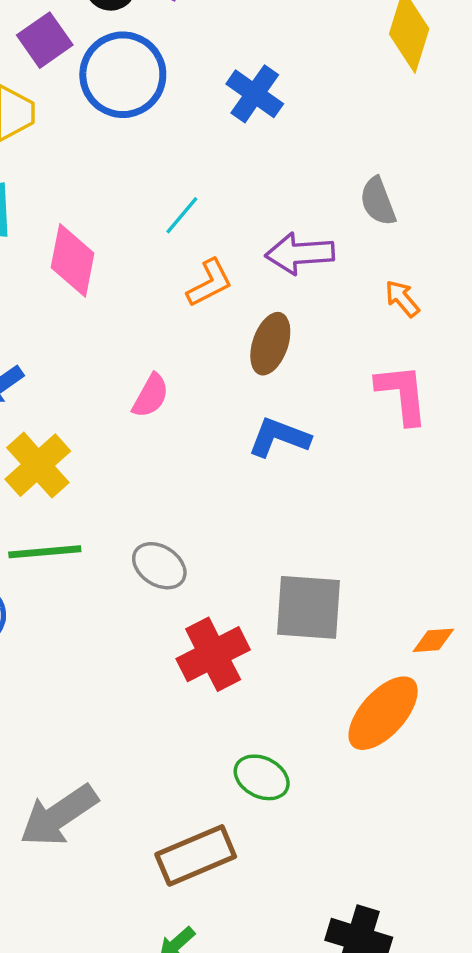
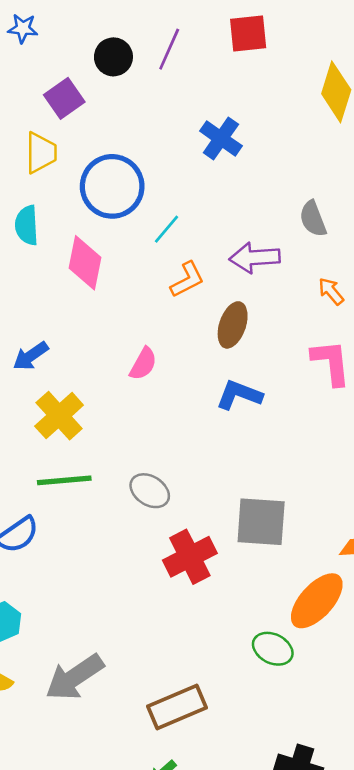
blue circle: (123, 75) -> (112, 186), moved
green ellipse: (262, 777) -> (273, 649), moved

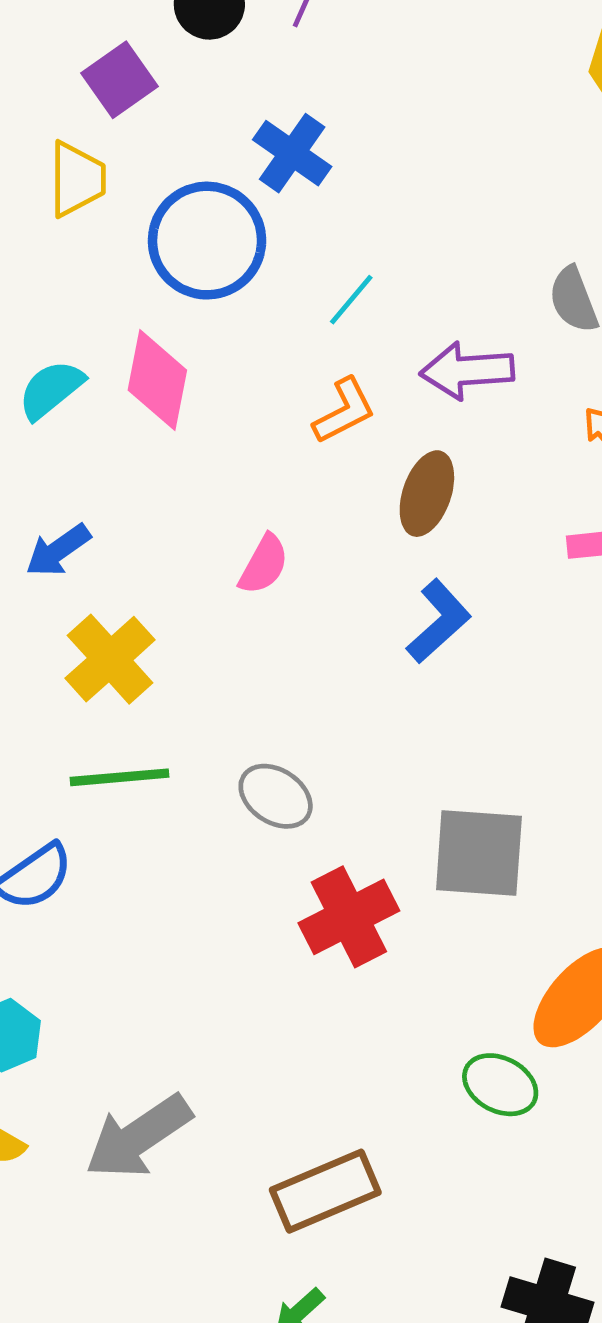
blue cross: (221, 138) -> (292, 153), moved
cyan semicircle: (27, 225) -> (51, 390), moved, turned 54
cyan line: (167, 229) -> (351, 300), moved
blue L-shape: (239, 395) -> (439, 621), turned 117

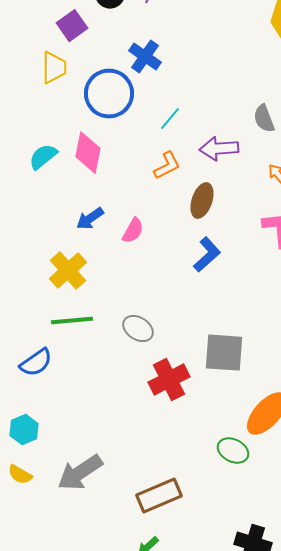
blue arrow: (58, 550) -> (90, 219), moved

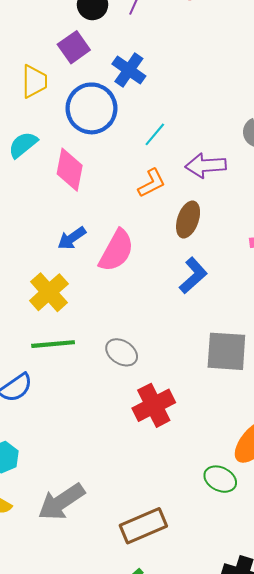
purple square: (72, 26) -> (74, 47), moved
cyan semicircle: (43, 157) -> (23, 145), moved
pink semicircle: (133, 231) -> (116, 251), size x1.6
gray square: (224, 353) -> (226, 351), moved

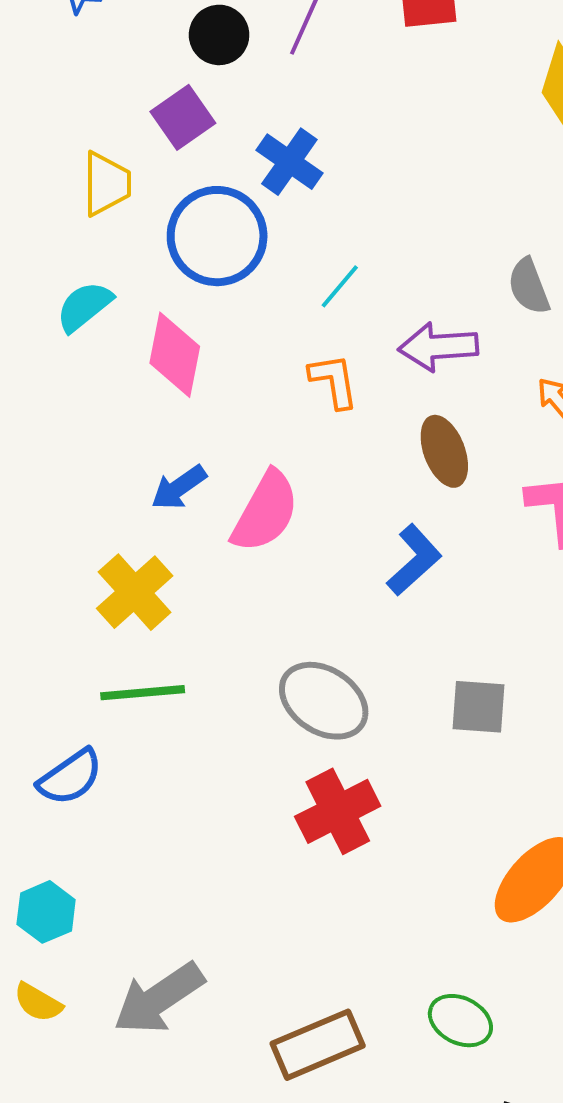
orange L-shape: (152, 183) -> (334, 381), turned -72
brown ellipse: (188, 219) -> (444, 451), moved, turned -40
gray square: (226, 351) -> (479, 707), size x0.7
gray ellipse: (122, 352) -> (324, 701), moved, size x1.4
green ellipse: (220, 479) -> (460, 1021), moved

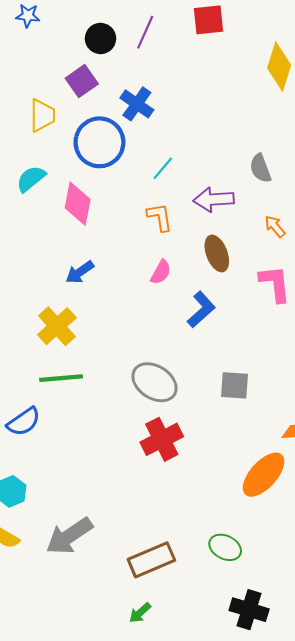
pink semicircle: (265, 512) -> (161, 272), moved, size x0.6

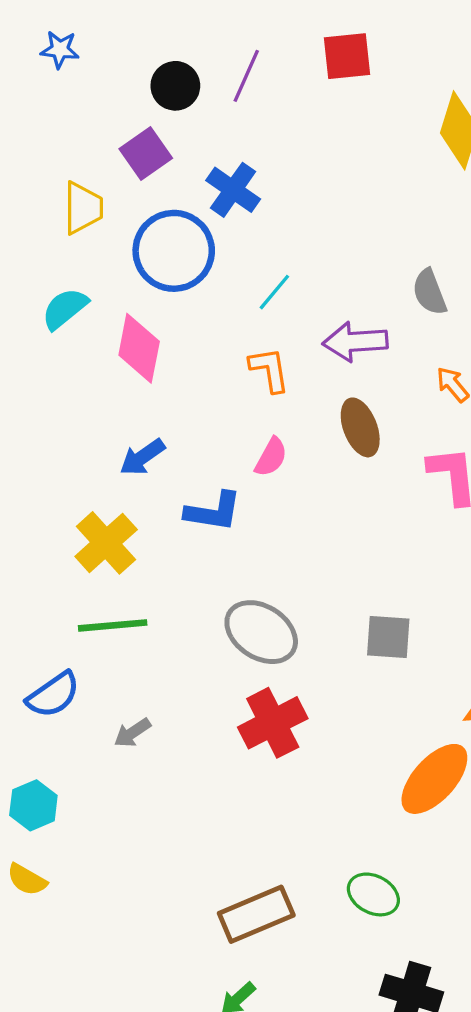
blue L-shape: (201, 310) -> (213, 512), moved, turned 51
gray arrow: (69, 536) -> (132, 733), moved, size x0.5

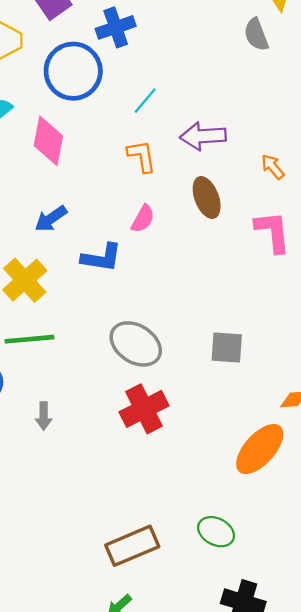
blue cross: (233, 190) -> (116, 27), turned 36
gray semicircle: (429, 292) -> (256, 35), moved
gray arrow: (132, 733) -> (44, 416), turned -56

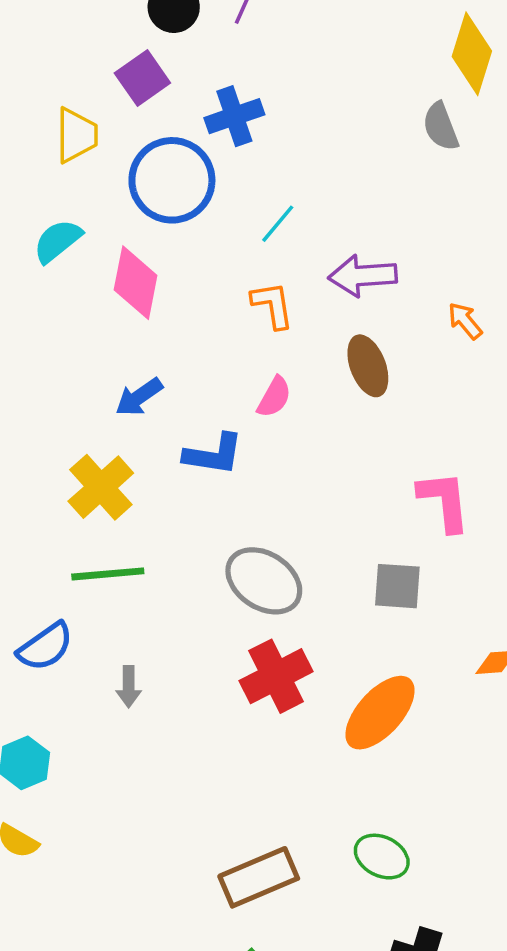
pink L-shape: (273, 232) -> (444, 501), moved
orange ellipse: (260, 449) -> (380, 713), moved

